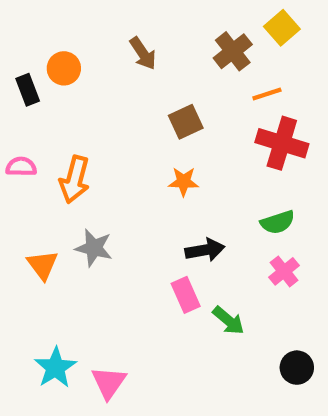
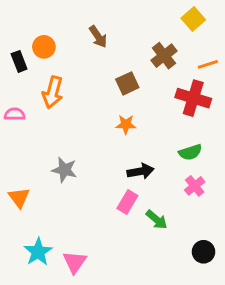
brown cross: (233, 51) -> (164, 56), moved
orange line: (267, 94) -> (208, 64), moved
orange arrow: (75, 179) -> (53, 92), moved
orange triangle: (43, 265) -> (19, 198), moved
pink rectangle: (186, 295) -> (127, 202), turned 55

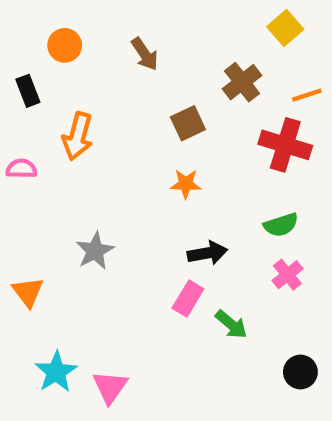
orange circle: (44, 47) -> (65, 45), moved
gray star: (64, 170) -> (95, 251), turned 30

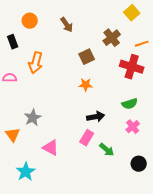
gray star: (95, 251) -> (33, 118), moved
black circle: (300, 372) -> (139, 164), moved
pink triangle: (110, 387) -> (51, 148), moved, turned -36

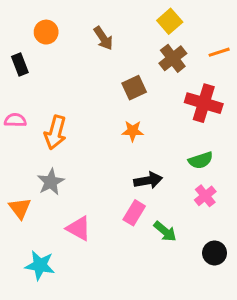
yellow square: (132, 13) -> (170, 21), moved
orange line: (142, 44) -> (219, 52), moved
orange arrow: (36, 63) -> (55, 132), moved
cyan star: (26, 172) -> (40, 265), turned -30

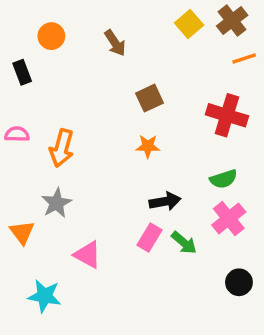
brown cross: (173, 58) -> (232, 21), moved
pink cross: (205, 196) -> (229, 219), size x1.4
green arrow: (165, 231) -> (184, 243), moved

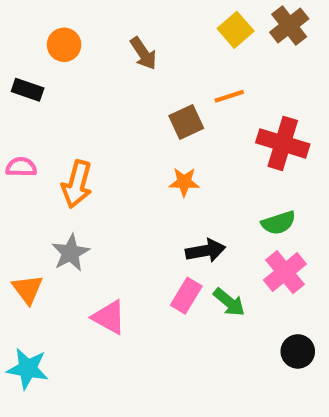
orange line: (244, 58) -> (229, 96), moved
black rectangle: (22, 72) -> (28, 90), turned -50
cyan star: (44, 296) -> (28, 369), moved

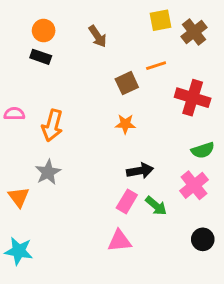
brown cross: (289, 25) -> (194, 32), moved
yellow square: (236, 30) -> (160, 20), turned 30
black rectangle: (28, 90) -> (41, 57), moved
green semicircle: (278, 223) -> (203, 150), moved
pink triangle: (109, 317) -> (120, 241), moved, turned -35

